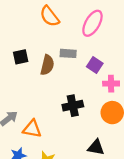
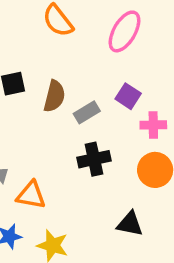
gray rectangle: (68, 53) -> (87, 112), moved, turned -35

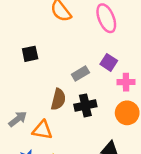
pink ellipse: (124, 31) -> (106, 18), turned -52
brown semicircle: (54, 96) -> (58, 99), moved

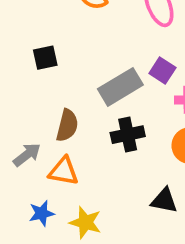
gray rectangle: (80, 74) -> (120, 87), size x1.6
brown semicircle: (58, 99) -> (67, 125), moved

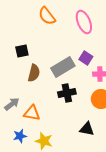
brown semicircle: (67, 125) -> (34, 73), moved

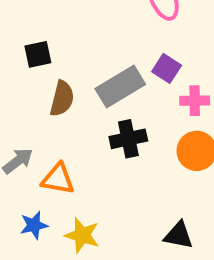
black triangle: (87, 129) -> (179, 235), moved

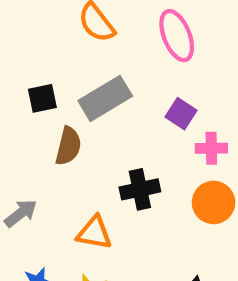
gray rectangle: (120, 87) -> (105, 98), moved
orange triangle: (58, 179) -> (94, 233), moved

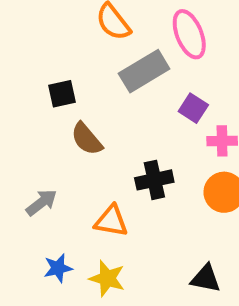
gray rectangle: (105, 98) -> (144, 71), moved
brown semicircle: (68, 146) -> (87, 139), turned 126

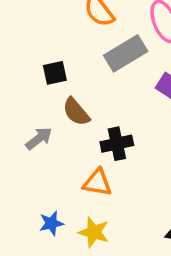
black cross: (154, 180) -> (117, 144), moved
gray arrow: (41, 202) -> (39, 138), moved

